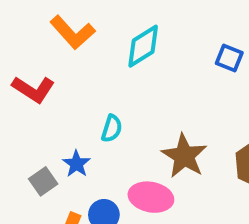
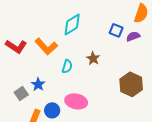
orange L-shape: (73, 32) -> (46, 46), moved
cyan semicircle: (112, 128) -> (67, 66), moved
brown star: (184, 156) -> (93, 58), moved, size x0.6

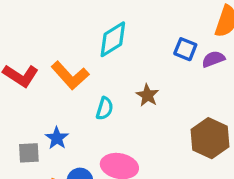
gray square: (21, 93) -> (29, 153), turned 32

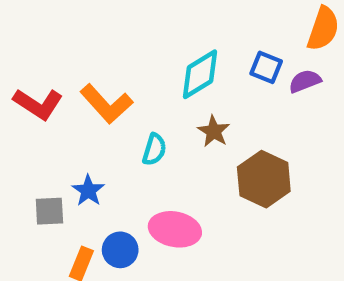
cyan diamond: (113, 39) -> (200, 74), moved
brown hexagon: (210, 138) -> (264, 179), moved

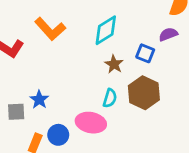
blue square: (266, 67) -> (145, 53), moved
orange L-shape: (106, 104) -> (50, 29), moved
cyan semicircle: (154, 150) -> (110, 98), moved

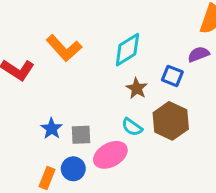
cyan semicircle: (110, 98) -> (132, 127), turned 108
gray square: (16, 112) -> (81, 135), moved
pink ellipse: (91, 123) -> (110, 155), turned -40

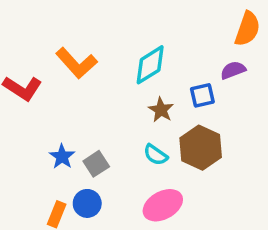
blue square: (172, 76) -> (202, 95), turned -35
gray square: (81, 135) -> (96, 164), turned -30
pink ellipse: (110, 155) -> (163, 205), moved

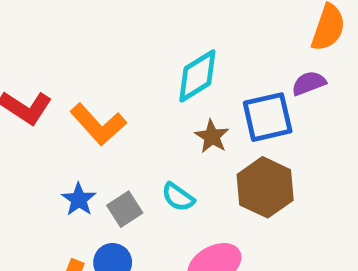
orange L-shape: (76, 63) -> (98, 124), moved
blue square: (202, 95) -> (268, 117), size x1.5
cyan semicircle: (156, 155) -> (178, 197), moved

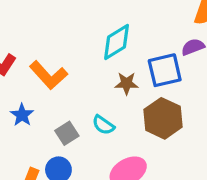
brown star: (212, 136) -> (127, 83), turned -30
blue star: (79, 199) -> (22, 115), moved

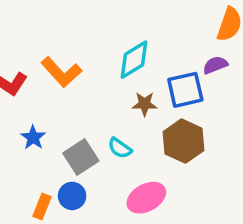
orange L-shape: (49, 75) -> (61, 72), moved
gray square: (67, 133) -> (81, 157), size x1.4

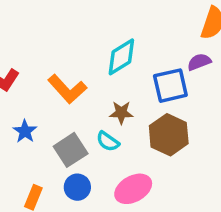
orange L-shape: (61, 72) -> (67, 89), moved
brown star: (145, 104) -> (121, 113), moved
blue circle: (72, 196) -> (77, 187), moved

